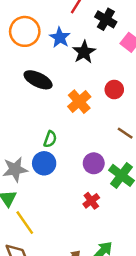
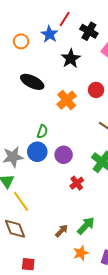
orange circle: (25, 31) -> (21, 41), size x0.6
blue star: (60, 37) -> (49, 34), moved
purple circle: (94, 163) -> (64, 155), moved

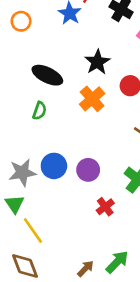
orange circle: (21, 41) -> (21, 21), moved
black star: (71, 59) -> (97, 62), moved
green semicircle: (42, 131) -> (39, 111), moved

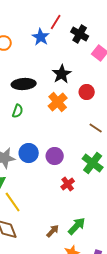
black ellipse: (47, 75) -> (24, 84), turned -30

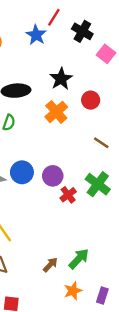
red cross: (68, 184) -> (68, 195), moved

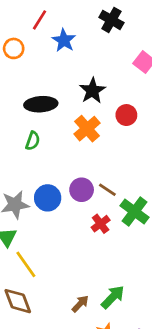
red line: (54, 17) -> (39, 20), moved
black cross: (82, 31) -> (111, 20), moved
brown line: (101, 143) -> (107, 190), moved
purple circle: (53, 176) -> (82, 190), moved

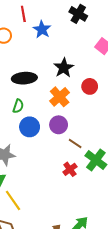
red line: (39, 20) -> (23, 14), turned -42
purple circle: (82, 190) -> (59, 125), moved
blue circle: (48, 198) -> (30, 127), moved

